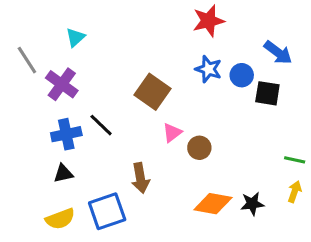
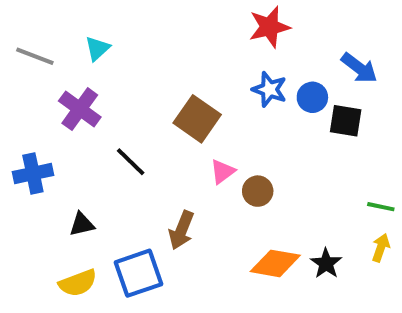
gray line: (27, 60) -> (35, 56), moved, turned -36
blue cross: (66, 134) -> (33, 174), moved
brown arrow: (140, 178) -> (181, 230), turned 32
black star: (252, 204) -> (326, 263), turned -30

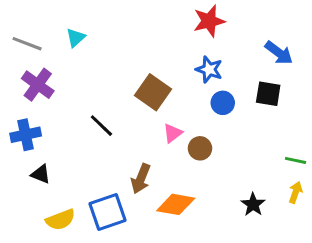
blue circle: (312, 97) -> (223, 103), moved
purple cross: (80, 109) -> (38, 85), moved
black triangle: (82, 224) -> (41, 174), moved, turned 35
orange diamond: (275, 263) -> (176, 204), moved

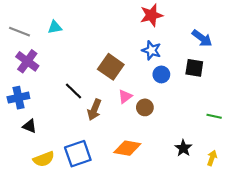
cyan triangle: (76, 38) -> (55, 27), turned 32
brown arrow: (141, 179) -> (94, 110), moved
yellow arrow: (296, 192) -> (212, 158), moved

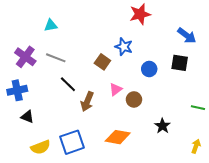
gray line: (20, 32) -> (56, 58), moved
blue star: (151, 50) -> (124, 47), moved
brown square: (111, 67) -> (102, 62), size x0.7
black star: (183, 148) -> (162, 126), moved

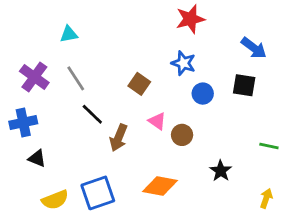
blue star: (124, 47) -> (183, 63), moved
gray line: (56, 58) -> (76, 78), turned 36
pink triangle: (116, 89) -> (157, 121), turned -48

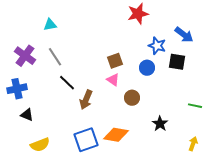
blue star: (183, 63) -> (157, 46), moved
brown square: (139, 84) -> (115, 61), moved, turned 35
pink triangle: (157, 121) -> (113, 80), moved
blue square: (98, 193) -> (86, 140), moved

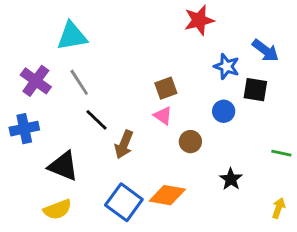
cyan triangle: (50, 25) -> (72, 36), size x1.6
blue circle: (147, 68) -> (224, 111), moved
black triangle: (27, 115) -> (63, 166), moved, size x1.6
blue square: (86, 140) -> (124, 202), turned -35

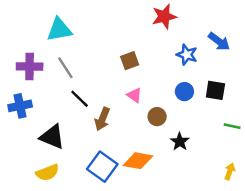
purple cross: (36, 81) -> (30, 67), turned -35
brown square: (166, 88) -> (130, 61), moved
black square: (255, 90) -> (215, 90), moved
black star: (231, 179) -> (180, 142), moved

